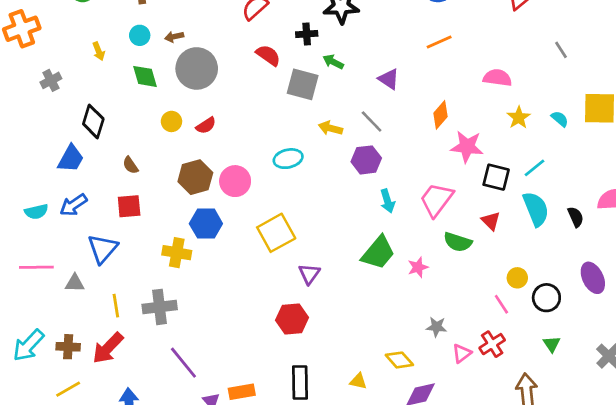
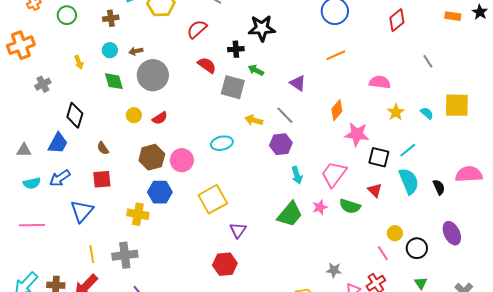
pink star: (418, 267) -> (320, 207), moved
gray triangle: (75, 283) -> (24, 150), moved

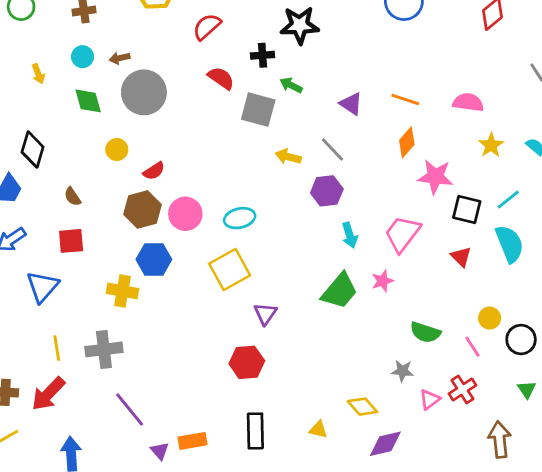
orange line: (336, 55) -> (405, 100), moved, turned 42
red semicircle: (160, 118) -> (154, 171), moved
cyan ellipse: (222, 143) -> (240, 218), moved
green semicircle: (350, 206) -> (425, 332), moved

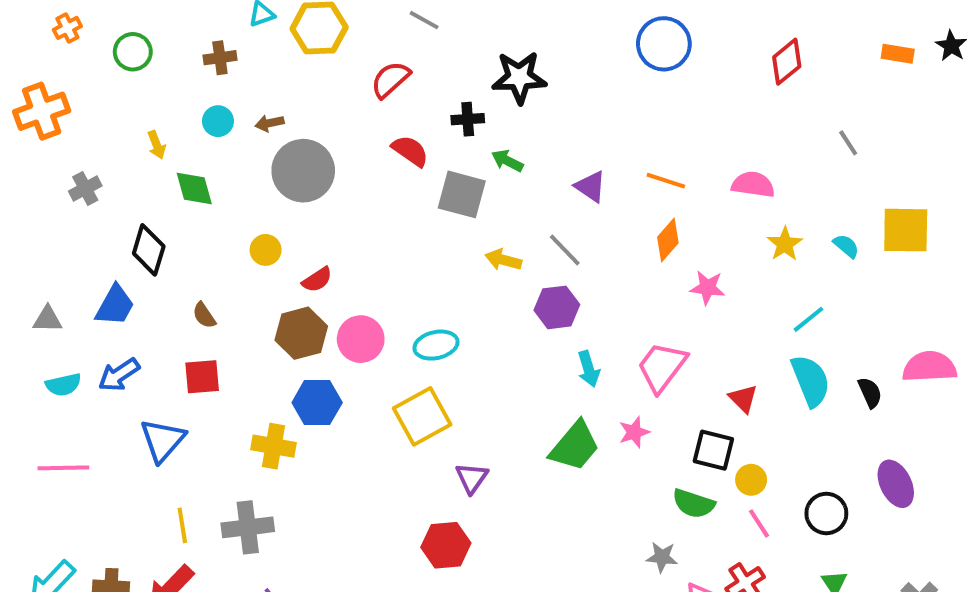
green diamond: (88, 101) -> (194, 188), moved
pink star: (435, 177) -> (707, 288), size x0.7
black square: (467, 210) -> (713, 450), moved
yellow circle: (490, 318) -> (751, 480), moved

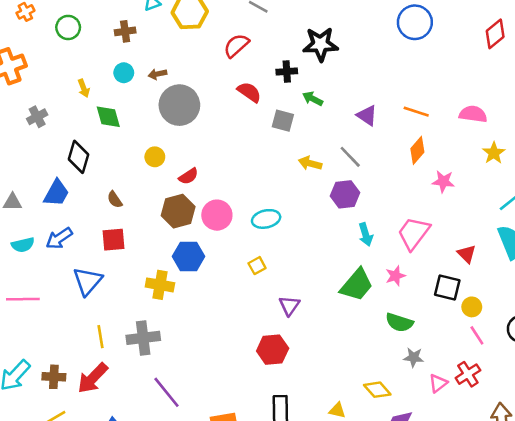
gray square: (462, 194) -> (283, 121), size x0.7
yellow square: (422, 416) -> (257, 266), size x0.5
green semicircle: (694, 504) -> (399, 322), moved

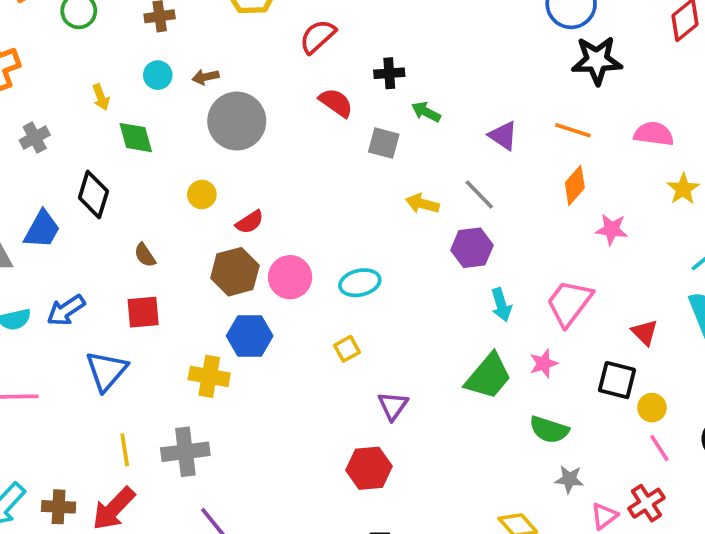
black star: (320, 44) -> (597, 60), moved
blue trapezoid: (56, 193) -> (42, 229), moved

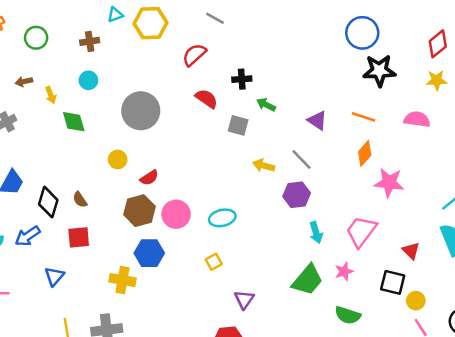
brown arrow: (206, 77) -> (24, 82), moved
yellow star: (683, 189) -> (437, 80), moved, turned 30
black diamond: (93, 195) -> (48, 202), moved
pink star: (612, 229) -> (389, 183), size x1.4
blue triangle: (106, 371) -> (54, 276), size x0.7

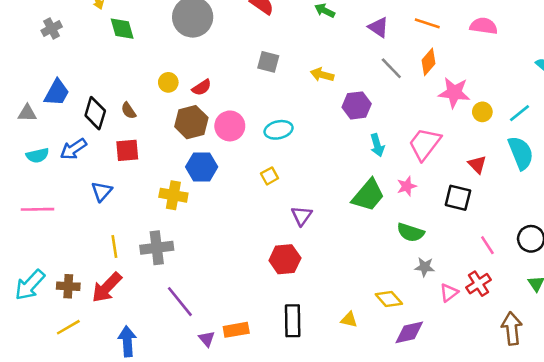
gray square: (238, 125) -> (268, 62), moved
yellow circle: (118, 159) -> (168, 82), moved
gray line: (301, 159) -> (391, 68), moved
yellow circle: (416, 301) -> (482, 112), moved

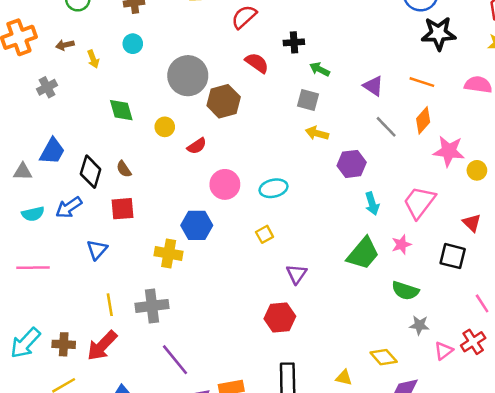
green diamond: (122, 29) -> (121, 110), moved
gray square: (268, 62) -> (308, 100), moved
yellow circle: (168, 82) -> (165, 127), moved
brown hexagon: (191, 122) -> (224, 101), moved

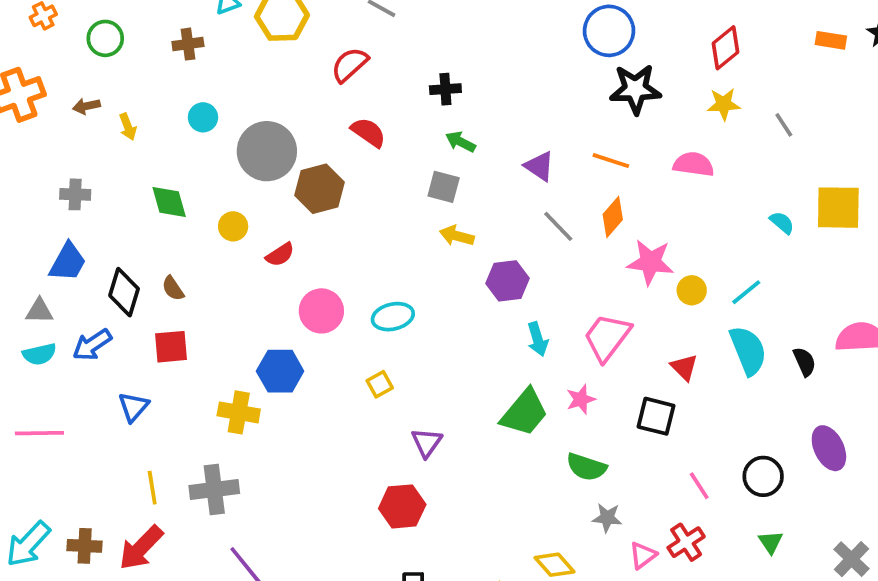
black cross: (294, 42) -> (445, 89), moved
cyan circle: (133, 44) -> (203, 117), moved
gray cross: (47, 87) -> (75, 194), moved, turned 30
gray triangle: (23, 172) -> (39, 311), moved

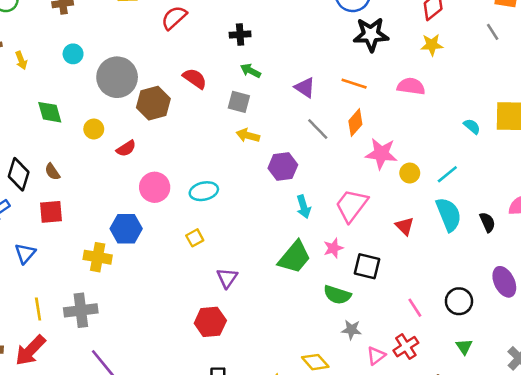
gray line: (784, 125) -> (493, 32), moved
red semicircle: (368, 132) -> (195, 78), moved
black square: (656, 416) -> (367, 266), moved

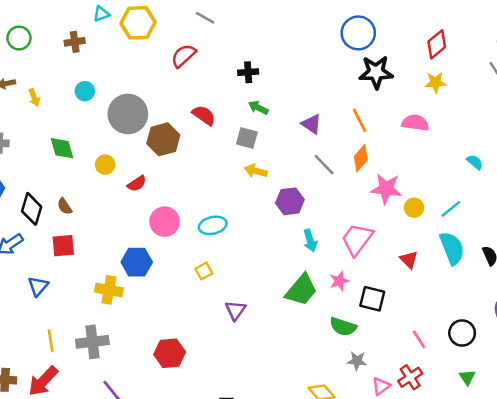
orange line: (354, 84) -> (360, 120), turned 45
red hexagon: (210, 322) -> (170, 353), moved

